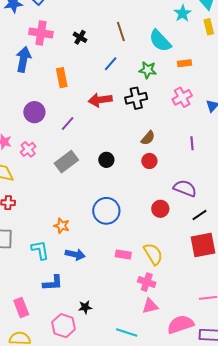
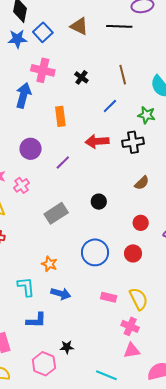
red circle: (149, 161) -> (141, 223), moved
gray rectangle: (66, 162) -> (56, 213), moved
red circle: (160, 209) -> (133, 253), moved

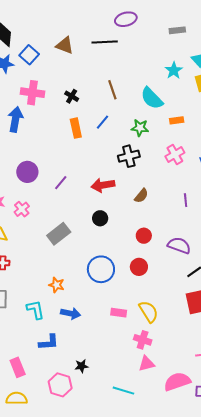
orange rectangle: (60, 116) -> (76, 128), moved
red arrow: (97, 141) -> (103, 185), moved

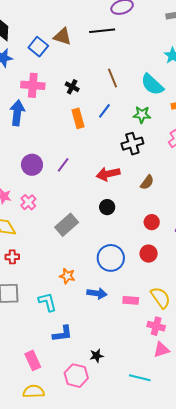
blue square: (29, 55) -> (38, 47), moved
purple line: (61, 183) -> (63, 165), moved
blue arrow: (71, 313) -> (97, 293), moved

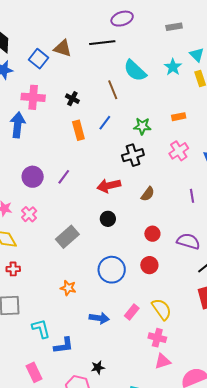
cyan semicircle: (152, 84) -> (135, 71), moved
blue arrow: (97, 293) -> (99, 318), moved
pink rectangle: (131, 300) -> (132, 312), turned -56
cyan L-shape: (47, 302) -> (41, 329), moved

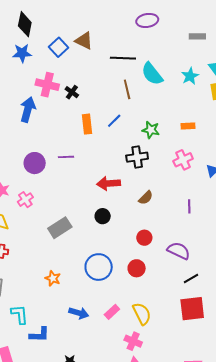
black line: (102, 43) -> (123, 58), moved
black cross: (72, 99) -> (72, 92), moved
purple line: (64, 177) -> (66, 157), moved, turned 42

